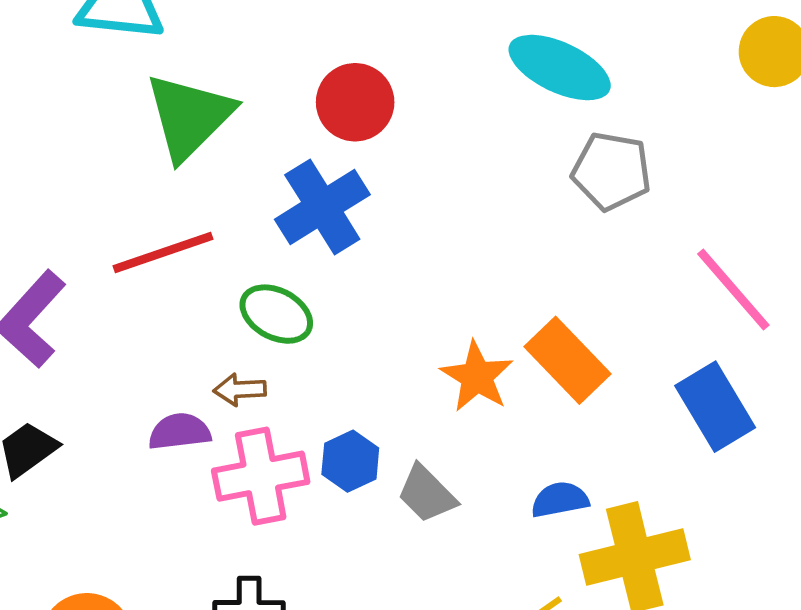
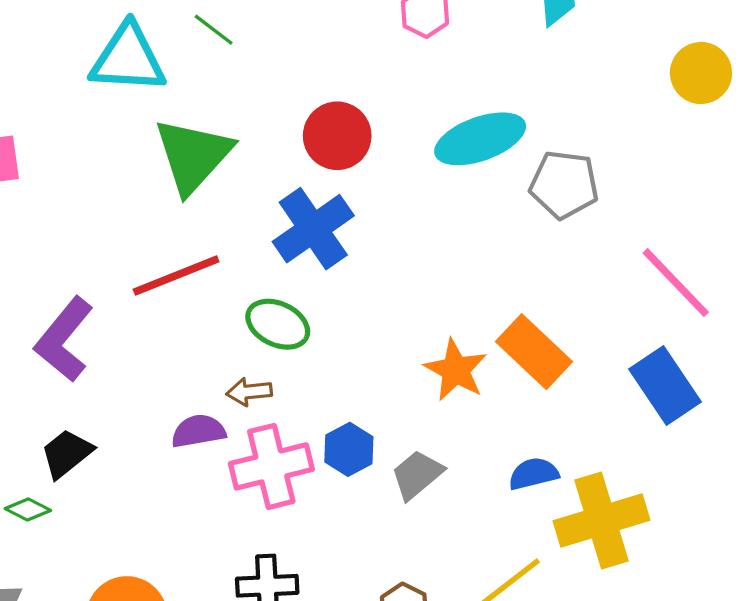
cyan ellipse: (560, 68) -> (480, 139), moved, turned -42
gray trapezoid: (427, 494) -> (417, 475), turned 98

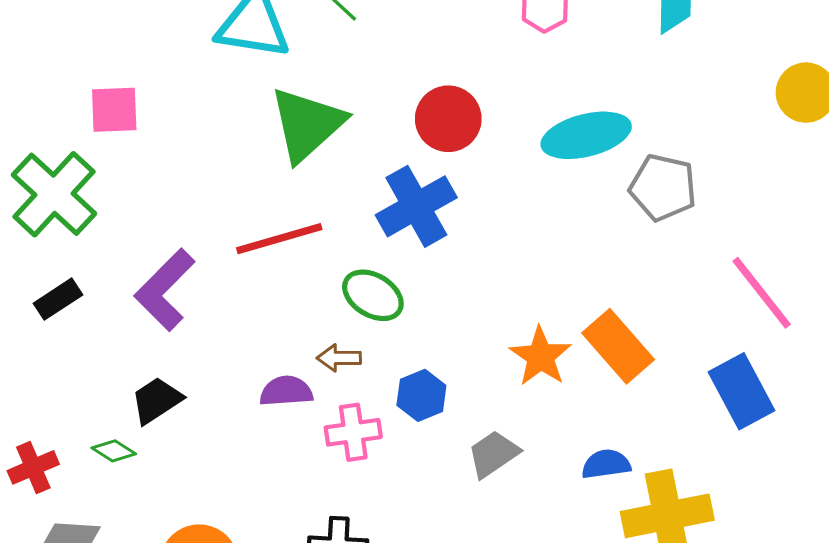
blue hexagon: (349, 449) -> (421, 395), moved
pink cross: (271, 466) -> (353, 432), size x0.7

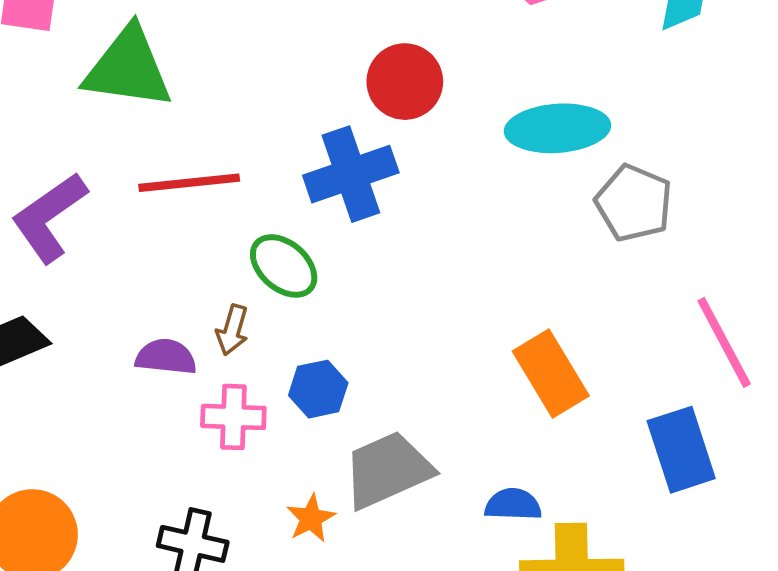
green triangle: (307, 124) -> (128, 68), moved, turned 40
orange star: (541, 356) -> (311, 518), moved, size x0.7
brown arrow: (339, 358) -> (232, 330), turned -84
gray trapezoid: (493, 454) -> (388, 470), size x1.5

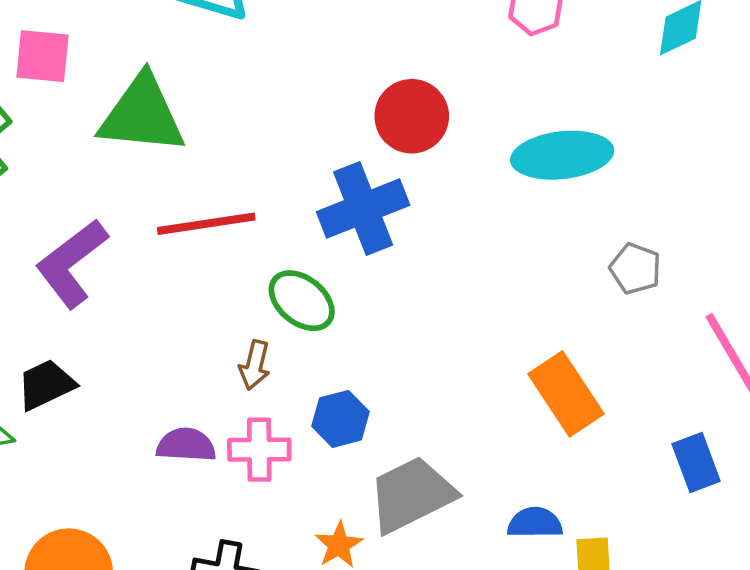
gray pentagon: (634, 203) -> (635, 269), moved, size x0.7
purple semicircle: (166, 357) -> (186, 445), moved
blue rectangle: (681, 450) -> (696, 462), size x0.7

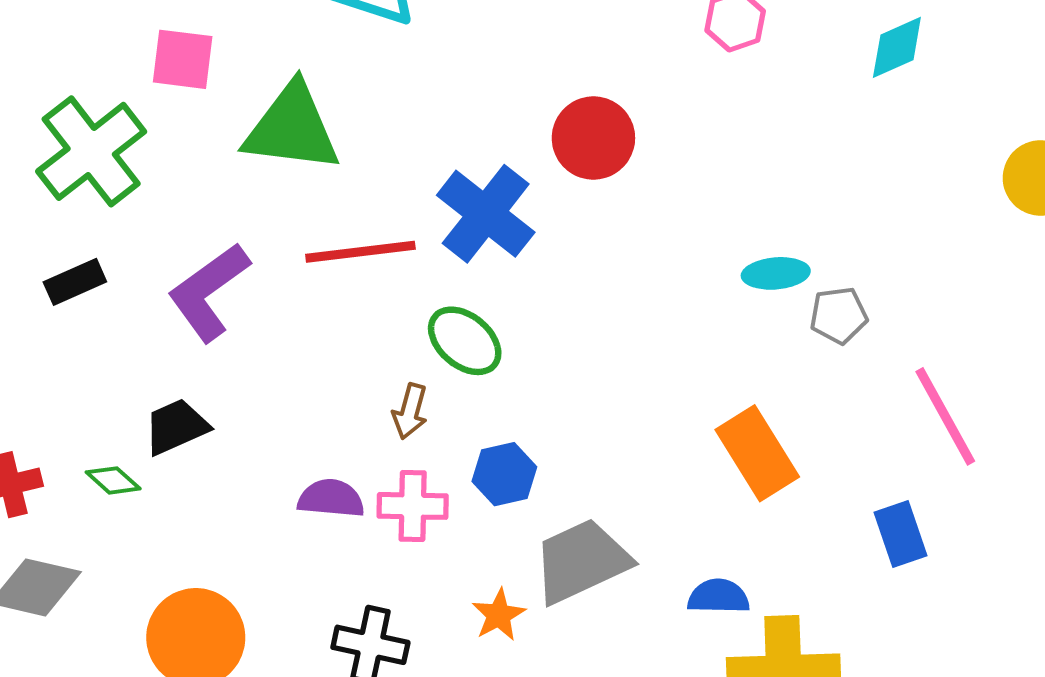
cyan ellipse: (562, 155) -> (776, 273), moved, size x0.6
blue cross: (363, 208) -> (486, 214), moved, turned -32
gray pentagon: (635, 269) -> (839, 315), turned -30

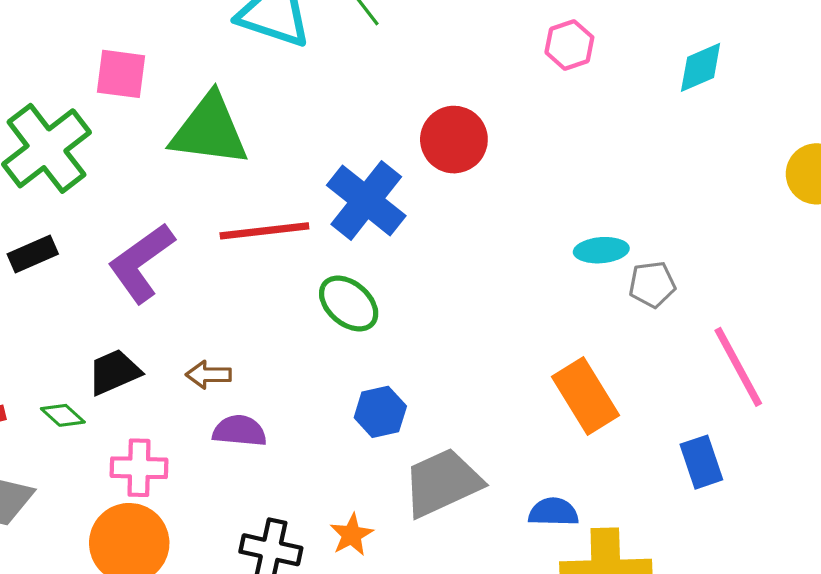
brown arrow: (410, 411) -> (209, 375), moved, turned 75
pink cross: (413, 506) -> (139, 468), moved
orange star: (499, 615) -> (352, 535), moved

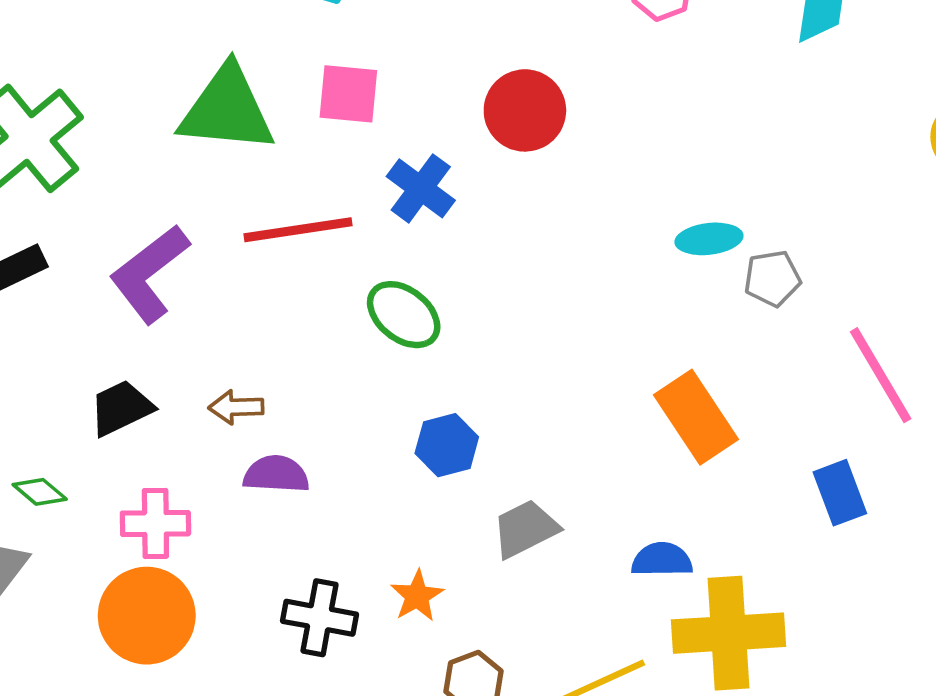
pink square: (121, 74) -> (348, 94), moved
blue cross: (366, 200) -> (421, 188), size x0.7
green diamond: (63, 415) -> (40, 492), moved
gray trapezoid: (442, 483) -> (525, 529), size x0.7

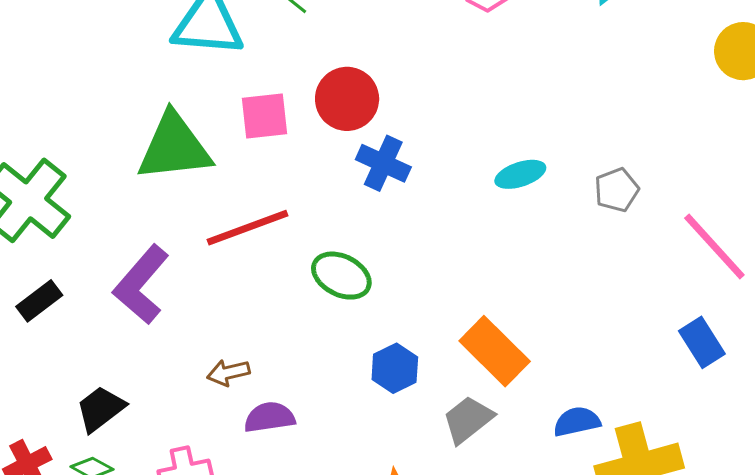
red circle: (525, 110) -> (347, 99), moved
blue cross: (421, 188) -> (383, 163), moved
cyan ellipse: (709, 239) -> (520, 174), moved
black trapezoid: (121, 408) -> (101, 409), moved
orange rectangle: (696, 417) -> (495, 351), moved

